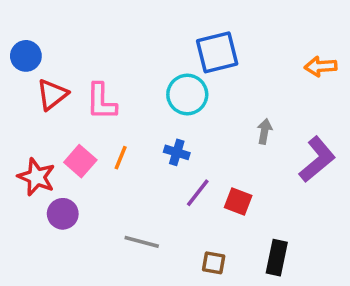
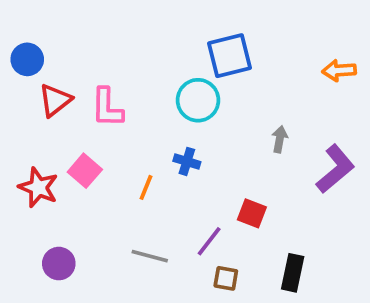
orange line: (121, 158) -> (146, 187), moved
purple line: (198, 193) -> (209, 241), moved
purple circle: (63, 214) -> (59, 264), moved

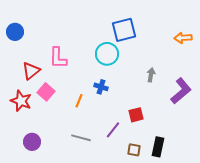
red triangle: (55, 100) -> (31, 71), moved
red square: (252, 213) -> (136, 115), turned -35
brown square: (226, 278) -> (134, 150), moved

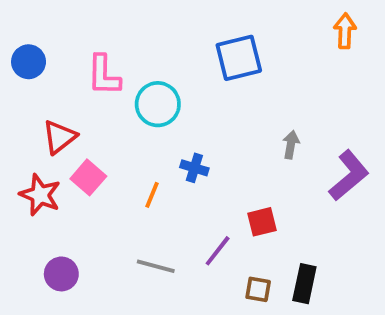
orange arrow: (183, 38) -> (345, 31), moved, turned 96
cyan circle: (107, 54) -> (158, 104), moved
pink L-shape: (58, 58) -> (104, 75), moved

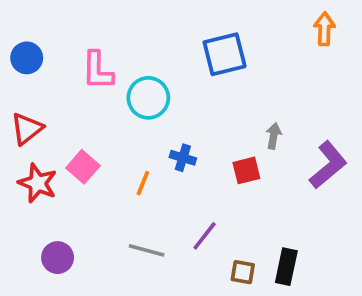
red triangle: (59, 137) -> (27, 129), moved
red square: (262, 222) -> (246, 170), moved

